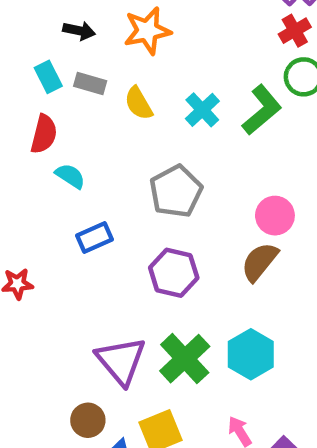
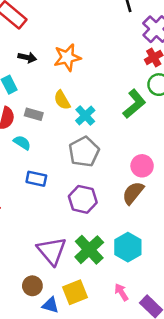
gray rectangle: (90, 83) -> (34, 114), moved
cyan cross: (202, 110) -> (85, 116), moved
blue rectangle: (94, 238) -> (36, 179), turned 36

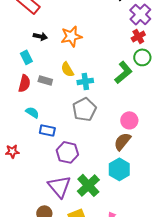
cyan cross: (85, 116) -> (85, 81), turned 35
cyan semicircle: (22, 143) -> (32, 112), moved
purple hexagon: (83, 199) -> (67, 152), moved
cyan hexagon: (128, 247) -> (119, 169), moved

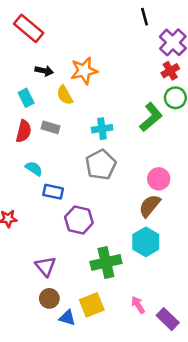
yellow semicircle: (67, 69) -> (65, 95), moved
green cross: (88, 185) -> (106, 262), turned 30
purple triangle: (59, 186) -> (45, 266), moved, size x0.7

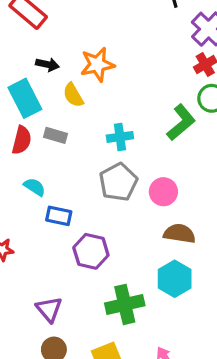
cyan rectangle: (26, 98) -> (25, 98), size x1.6
pink circle: (159, 179) -> (163, 192), moved
brown semicircle: (150, 206) -> (180, 234), turned 60

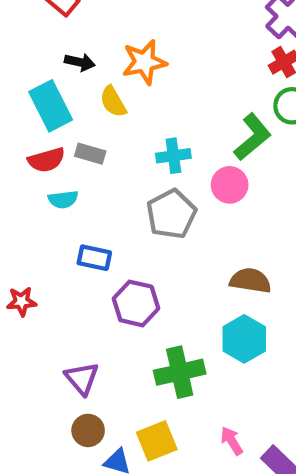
red semicircle: (22, 140) -> (46, 160), turned 60
cyan semicircle: (35, 187) -> (63, 199), moved, turned 140
pink circle: (163, 192) -> (230, 185), moved

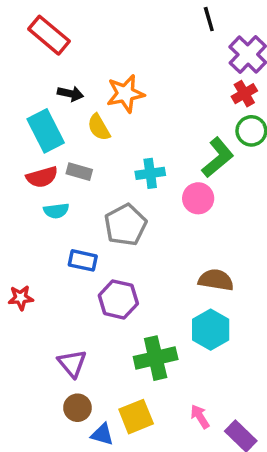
gray pentagon: (171, 214) -> (125, 225), moved

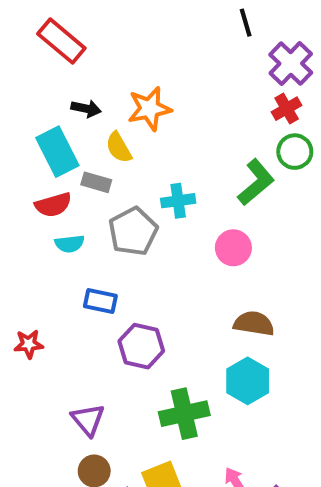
gray rectangle: (79, 172) -> (96, 182), moved
pink circle: (198, 198) -> (233, 248), moved
gray pentagon: (125, 225) -> (133, 231), moved

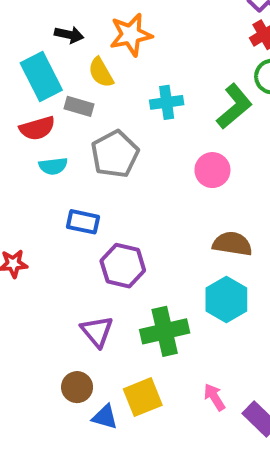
cyan cross: (178, 201) -> (167, 102), moved
purple triangle: (88, 420) -> (97, 331), moved

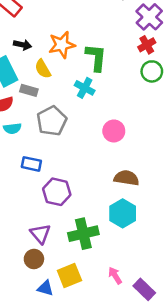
cyan cross: (167, 102) -> (85, 88), turned 36
green L-shape: (234, 106) -> (96, 57), moved, turned -44
brown circle: (77, 387) -> (34, 259), moved

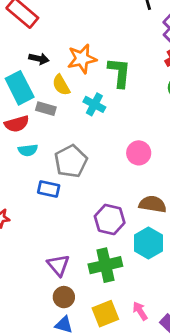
cyan cross: (85, 88) -> (94, 104), moved
gray pentagon: (52, 121) -> (71, 161), moved
purple hexagon: (57, 192) -> (110, 219), moved
brown circle: (34, 259) -> (64, 297), moved
yellow square: (69, 275) -> (105, 314), moved

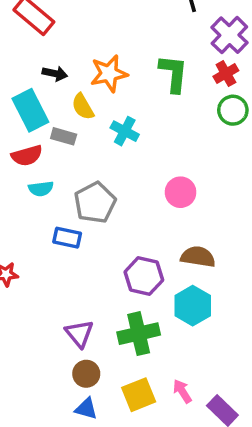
green L-shape: (119, 73) -> (174, 74), moved

